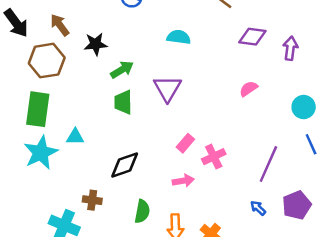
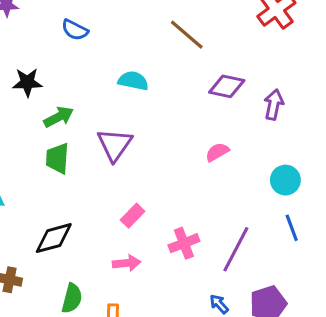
pink cross: (214, 157) -> (184, 243), moved

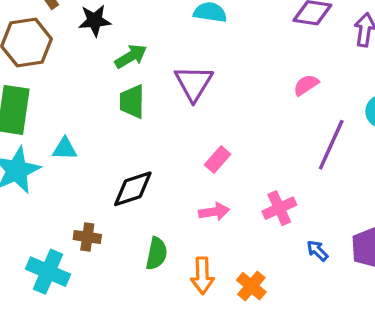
pink cross: (184, 243) -> (279, 208), moved
purple line: (236, 249) -> (331, 145), moved

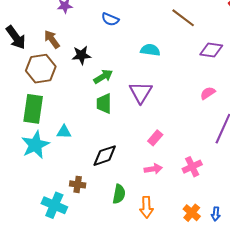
blue arrow: (317, 251) -> (216, 214), moved, turned -128
orange cross: (251, 286) -> (192, 213), moved

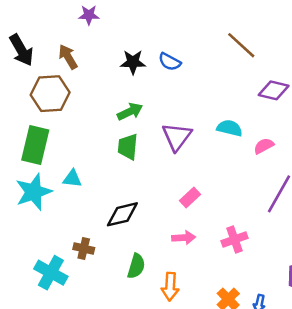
blue semicircle: (110, 19) -> (170, 62), moved
cyan semicircle: (150, 50) -> (230, 128), moved
black star: (81, 55) -> (133, 62), moved

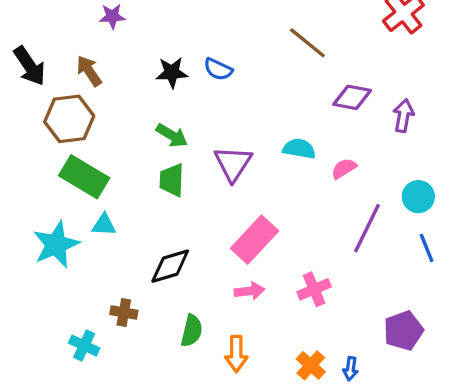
green arrow: (130, 112) -> (172, 135), turned 60
green rectangle: (35, 145) -> (84, 177), moved, turned -69
pink rectangle: (190, 198) -> (255, 240), size x1.8
cyan cross: (51, 273) -> (84, 346), size x0.7

